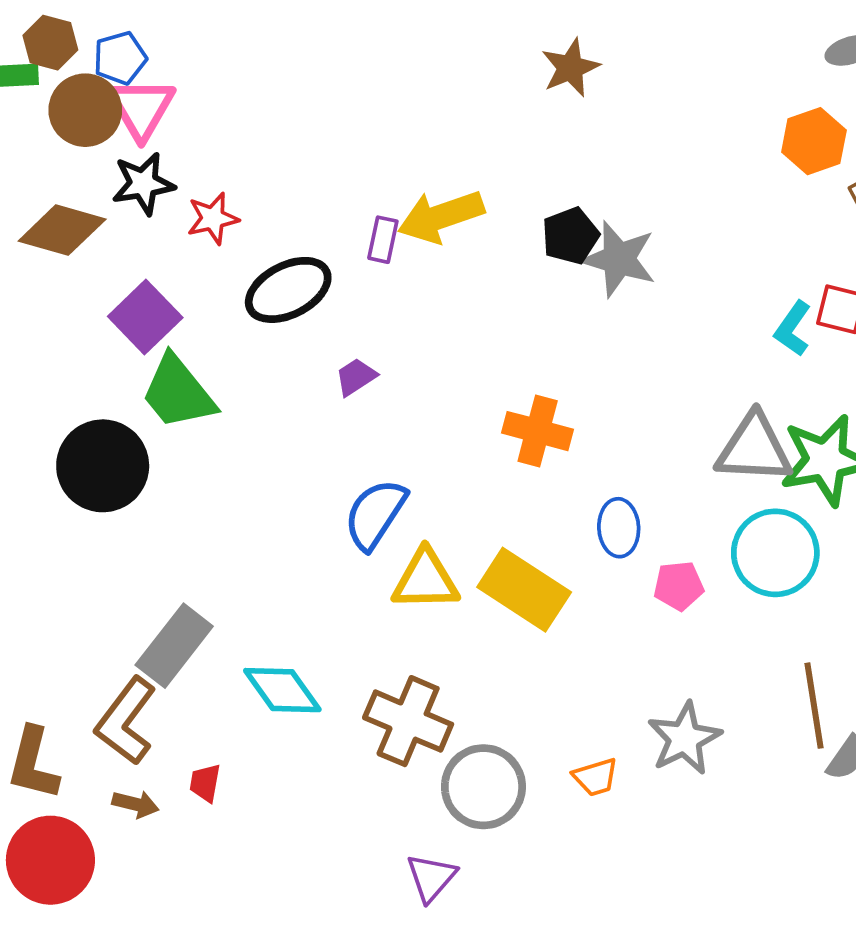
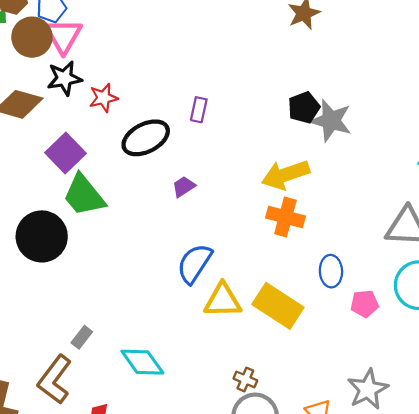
yellow arrow: (441, 217) -> (285, 175), moved
gray rectangle: (174, 646) -> (82, 337), size x0.5
brown cross: (408, 721) -> (245, 379), moved, size x0.5

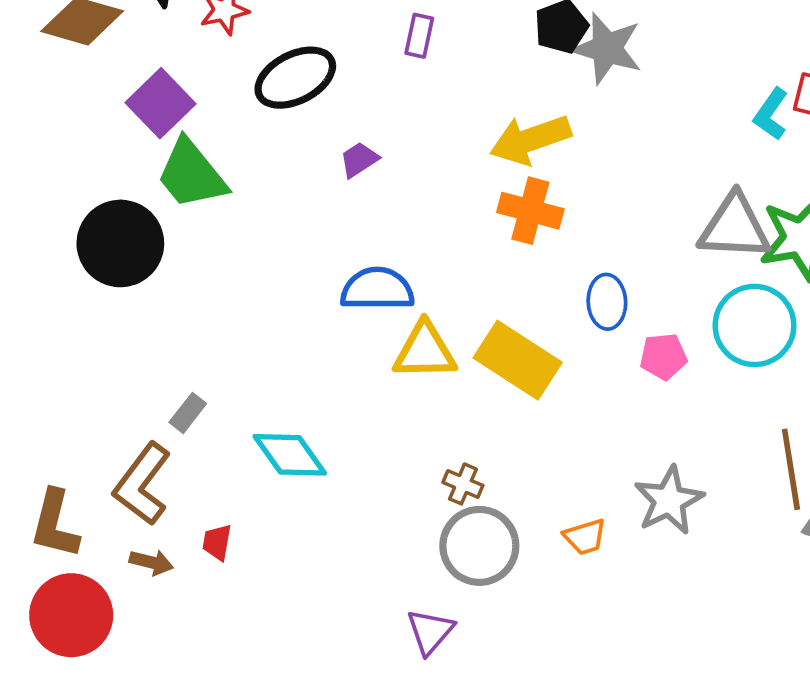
purple rectangle: (199, 110) -> (419, 36), moved
blue semicircle: (194, 264) -> (377, 289), turned 57

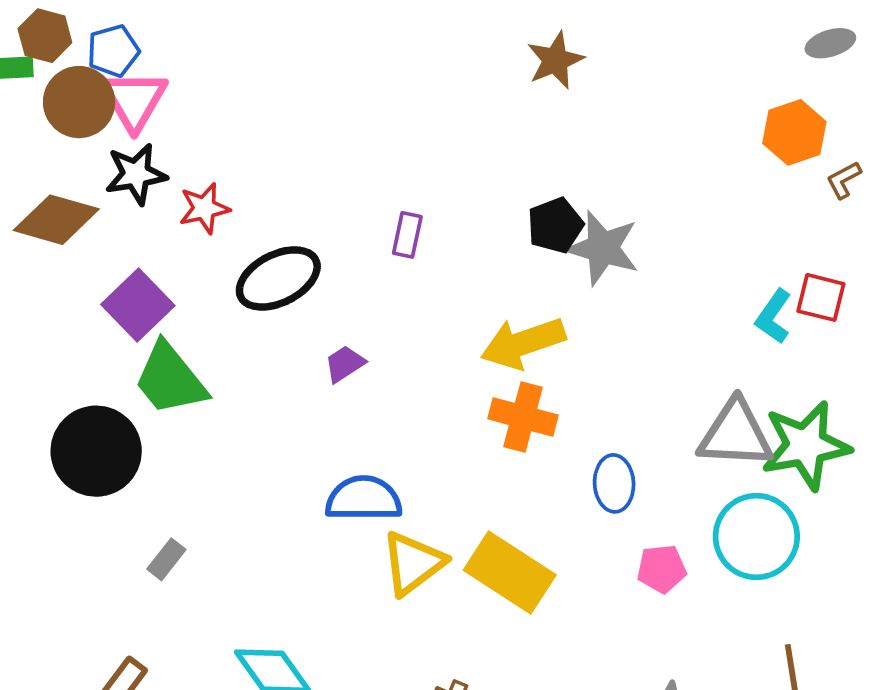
blue ellipse: (607, 302) -> (614, 483), moved
yellow triangle: (425, 351) -> (413, 563), turned -36
gray rectangle: (188, 413) -> (166, 559), moved

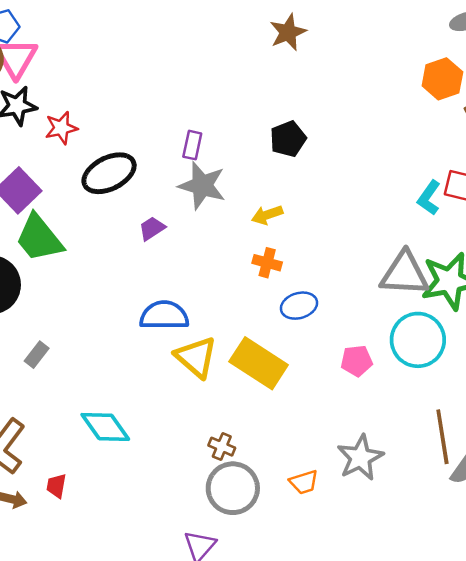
gray star: (603, 248) -> (202, 186), moved
yellow arrow: (523, 343) -> (267, 215), size x0.6
orange cross: (523, 417) -> (267, 263), size x0.7
blue ellipse: (614, 483) -> (299, 306), moved, turned 76
yellow triangle: (413, 563) -> (196, 357), turned -42

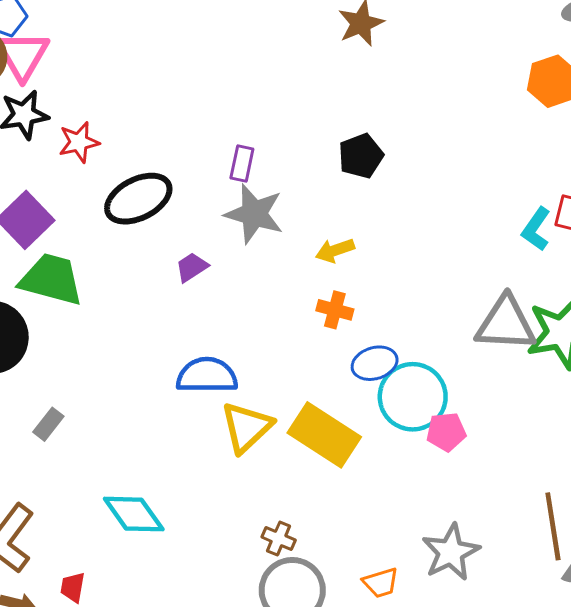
green trapezoid: (39, 238) -> (51, 279), turned 144
cyan circle: (418, 340) -> (413, 397), moved
yellow triangle: (196, 357) -> (247, 427), turned 36

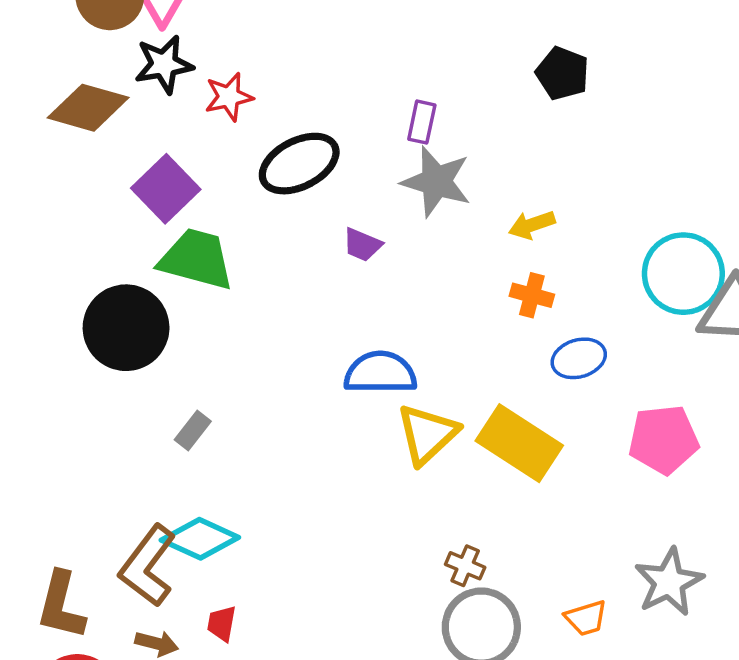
black pentagon: (361, 156) -> (563, 73), moved, turned -30
purple trapezoid: (192, 267) -> (362, 245), turned -124
cyan circle: (413, 397) -> (683, 274), moved
pink pentagon: (446, 432) -> (664, 440), size x1.5
cyan diamond: (134, 514) -> (200, 539), moved, turned -30

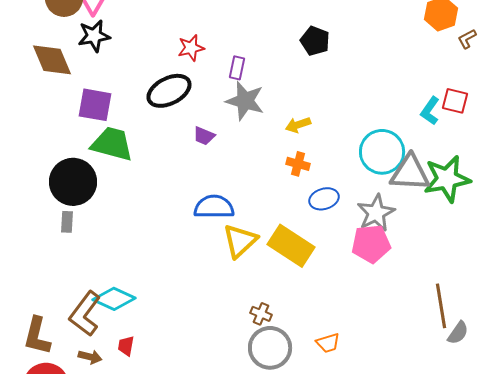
red star: (229, 97) -> (191, 48), moved
brown diamond: (88, 108) -> (52, 60), turned 51
purple square: (166, 189) -> (95, 105), turned -36
gray rectangle: (193, 431) -> (67, 222), moved, turned -35
gray star: (669, 582) -> (376, 213), moved

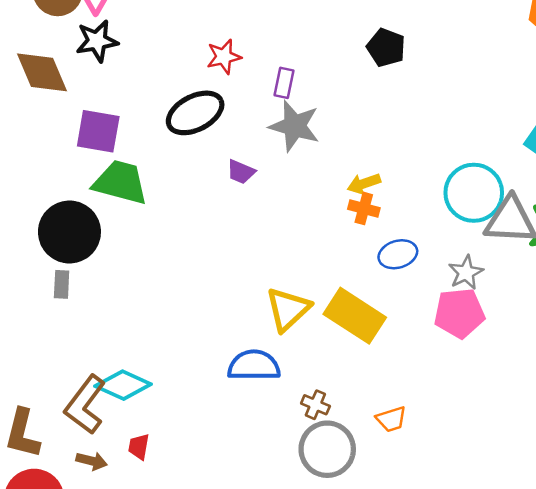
yellow arrow: (298, 125) -> (364, 184), moved
blue semicircle: (214, 207) -> (254, 365), moved
gray star: (376, 213) -> (466, 273), size x0.7
orange trapezoid: (328, 343) -> (391, 419), moved

